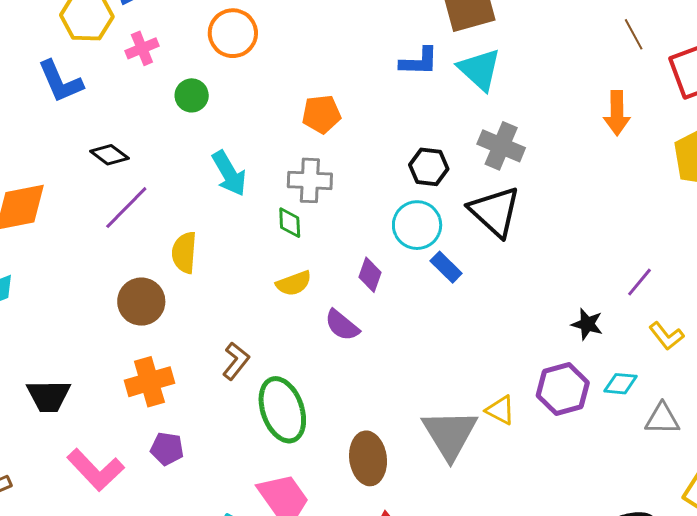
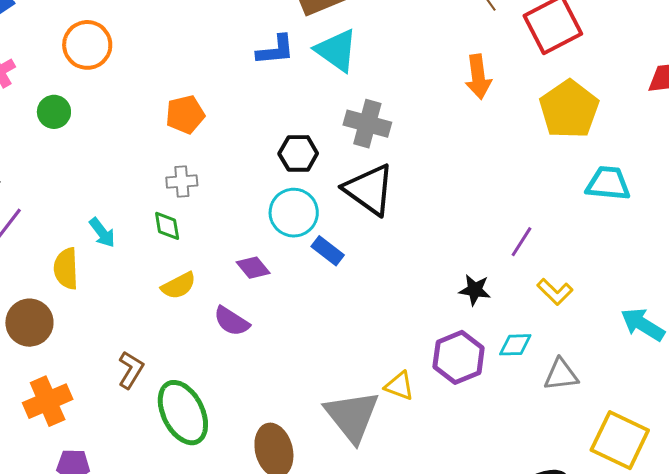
cyan arrow: (229, 173) -> (102, 233), moved, size x0.7
gray cross: (310, 180) -> (182, 182), size x0.7
purple diamond: (370, 275) -> (253, 268), turned -52

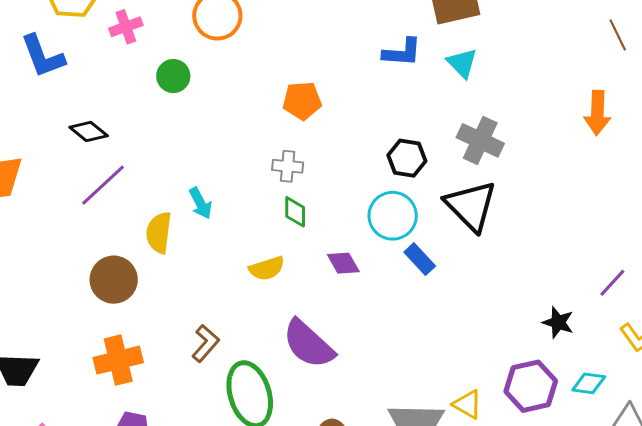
cyan triangle: (336, 50) -> (462, 63), size x0.7
green diamond: (167, 226) -> (295, 212), moved
purple semicircle: (232, 321) -> (308, 344), moved, size x1.5

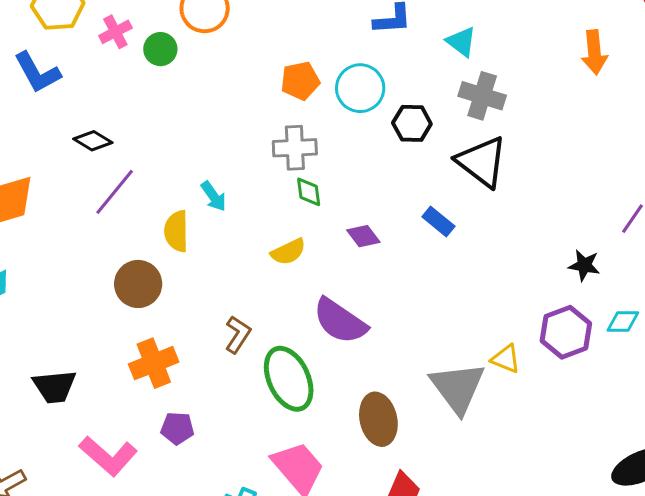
cyan triangle: (462, 63) -> (461, 42), moved
green circle: (173, 76) -> (160, 49), moved
gray cross: (288, 166) -> (295, 148), size x1.4
cyan circle: (393, 216) -> (360, 88), moved

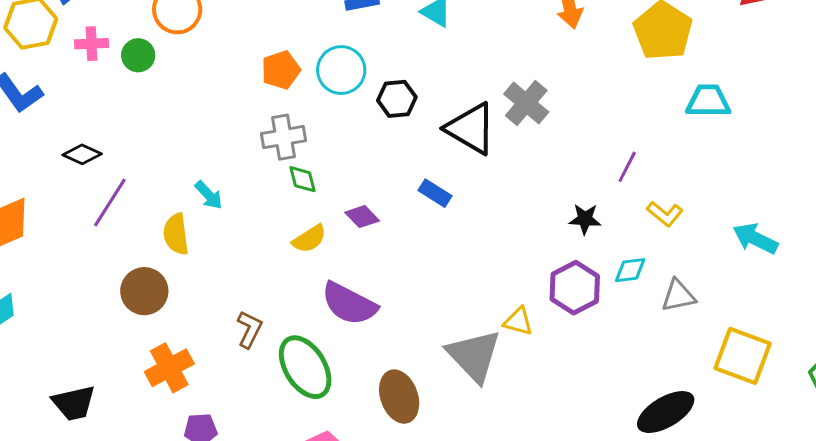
pink cross: (115, 32) -> (92, 44), turned 32
gray cross: (482, 96) -> (526, 103), moved, turned 30
yellow semicircle: (288, 252) -> (309, 239), moved

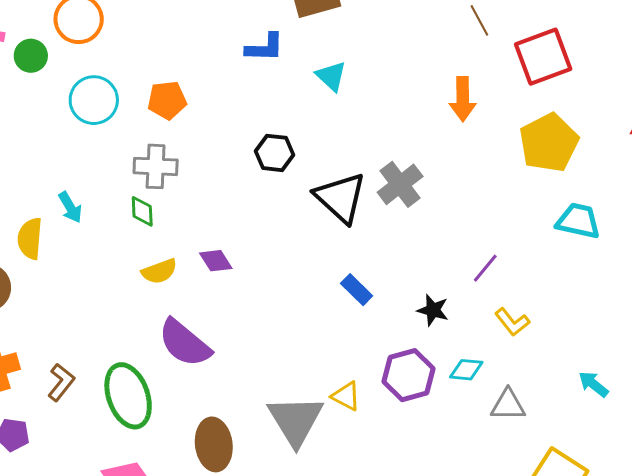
cyan circle: (341, 70) -> (94, 100), moved
green diamond: (302, 179) -> (142, 211), moved
blue rectangle: (435, 193) -> (357, 290), moved
cyan arrow: (755, 239) -> (593, 384), moved, size x0.7
brown L-shape: (249, 329) -> (61, 382), moved

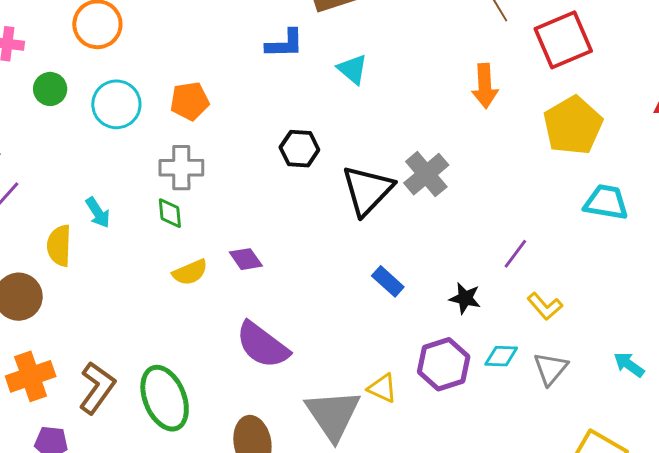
green circle: (31, 56) -> (50, 89), moved
black triangle: (340, 198) -> (367, 190), turned 34
purple semicircle: (185, 343) -> (262, 345), moved
brown L-shape: (61, 382) -> (97, 388), size x1.4
gray triangle: (508, 405) -> (551, 369), moved, turned -48

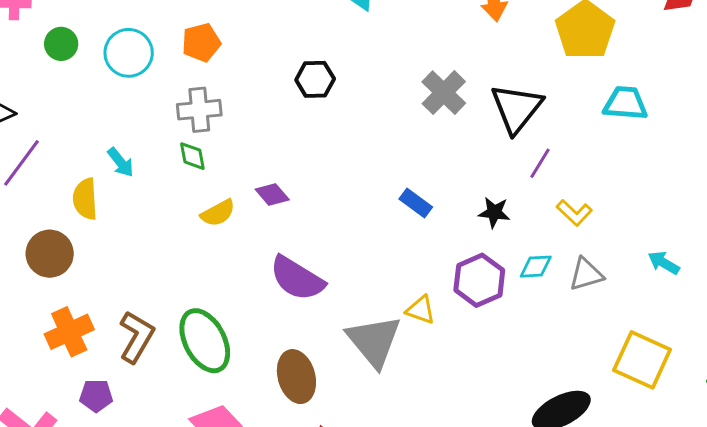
black triangle: (367, 190) -> (517, 108), moved
gray triangle: (551, 369) -> (586, 274), turned 39

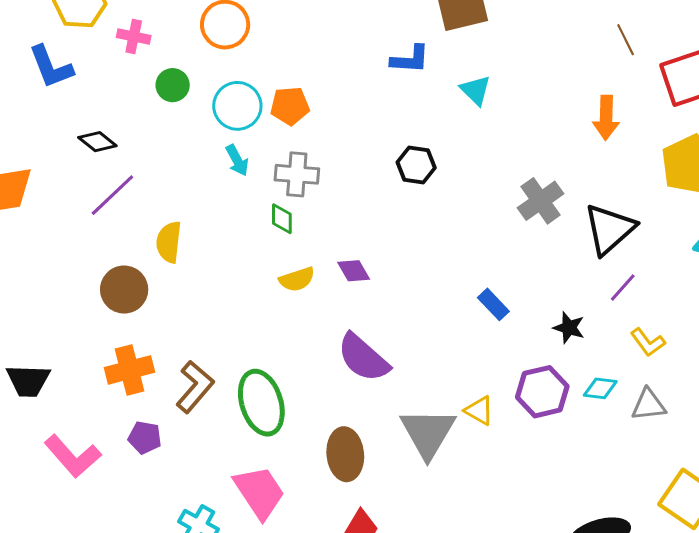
orange pentagon: (201, 43) -> (290, 106), moved
cyan arrow: (121, 162) -> (237, 160), moved

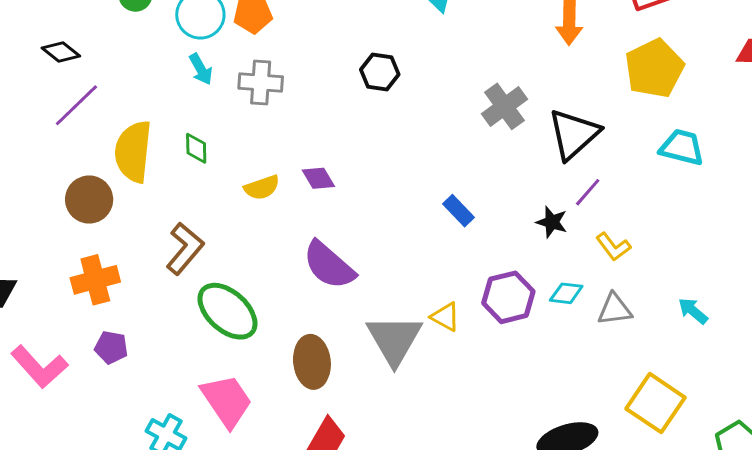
green diamond: (282, 219) -> (196, 148), moved
yellow semicircle: (169, 242) -> (133, 152), size x1.5
black star: (569, 328) -> (552, 222), moved
brown L-shape: (195, 387) -> (185, 249), moved
green ellipse: (261, 403) -> (228, 311), turned -30

